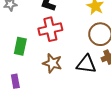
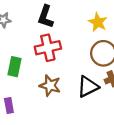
black triangle: (86, 64) -> (88, 87), turned -35

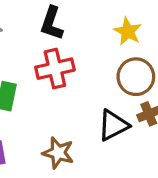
brown star: (50, 86) -> (58, 153), moved

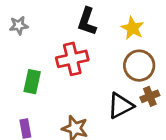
black L-shape: (52, 23) -> (87, 21), moved

